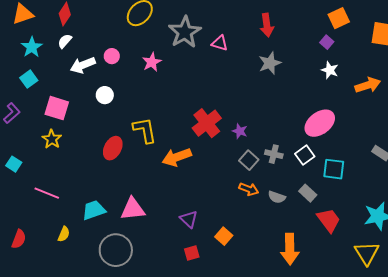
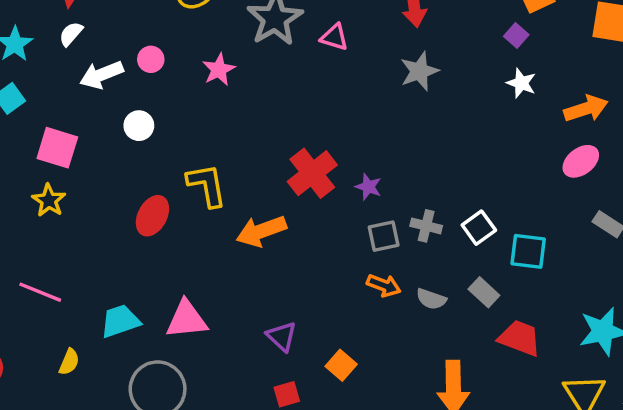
pink ellipse: (320, 123) -> (581, 161), moved, size x0.7
gray square: (249, 160) -> (384, 236), turned 36
red trapezoid: (329, 220) -> (520, 338), turned -32

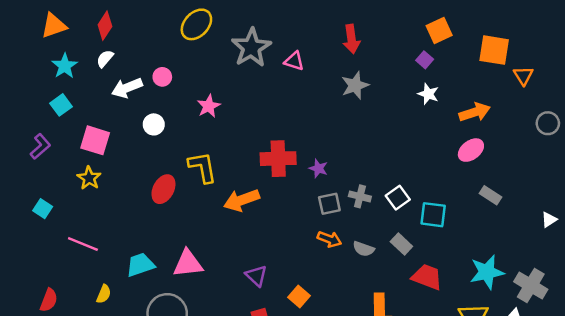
pink star: (219, 70) -> (209, 106), moved
red cross: (312, 173) -> (278, 159), turned 36

